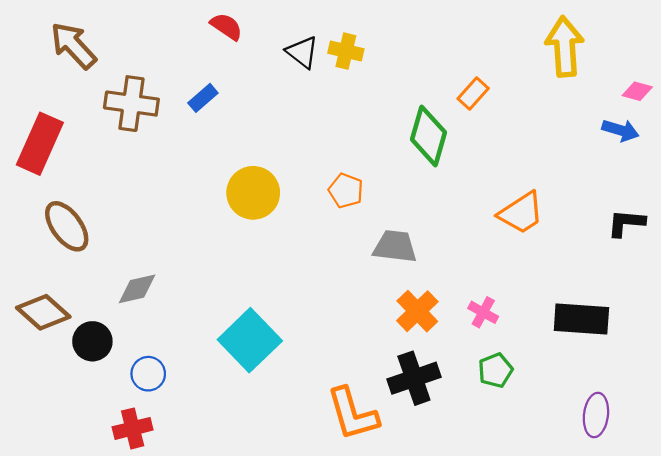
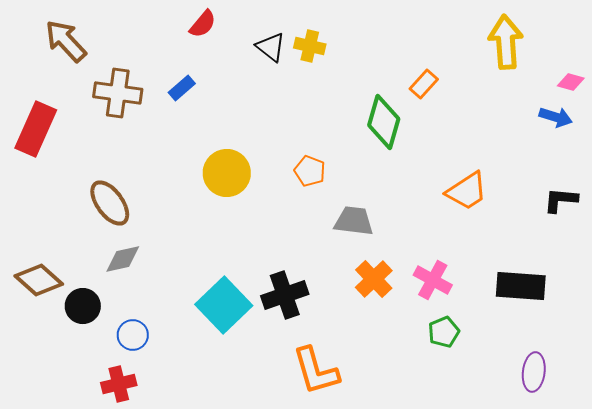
red semicircle: (226, 26) -> (203, 24), turned 96
brown ellipse: (67, 226) -> (110, 203), moved
pink cross: (483, 312) -> (433, 280), size x1.4
black cross: (414, 378) -> (285, 295), moved

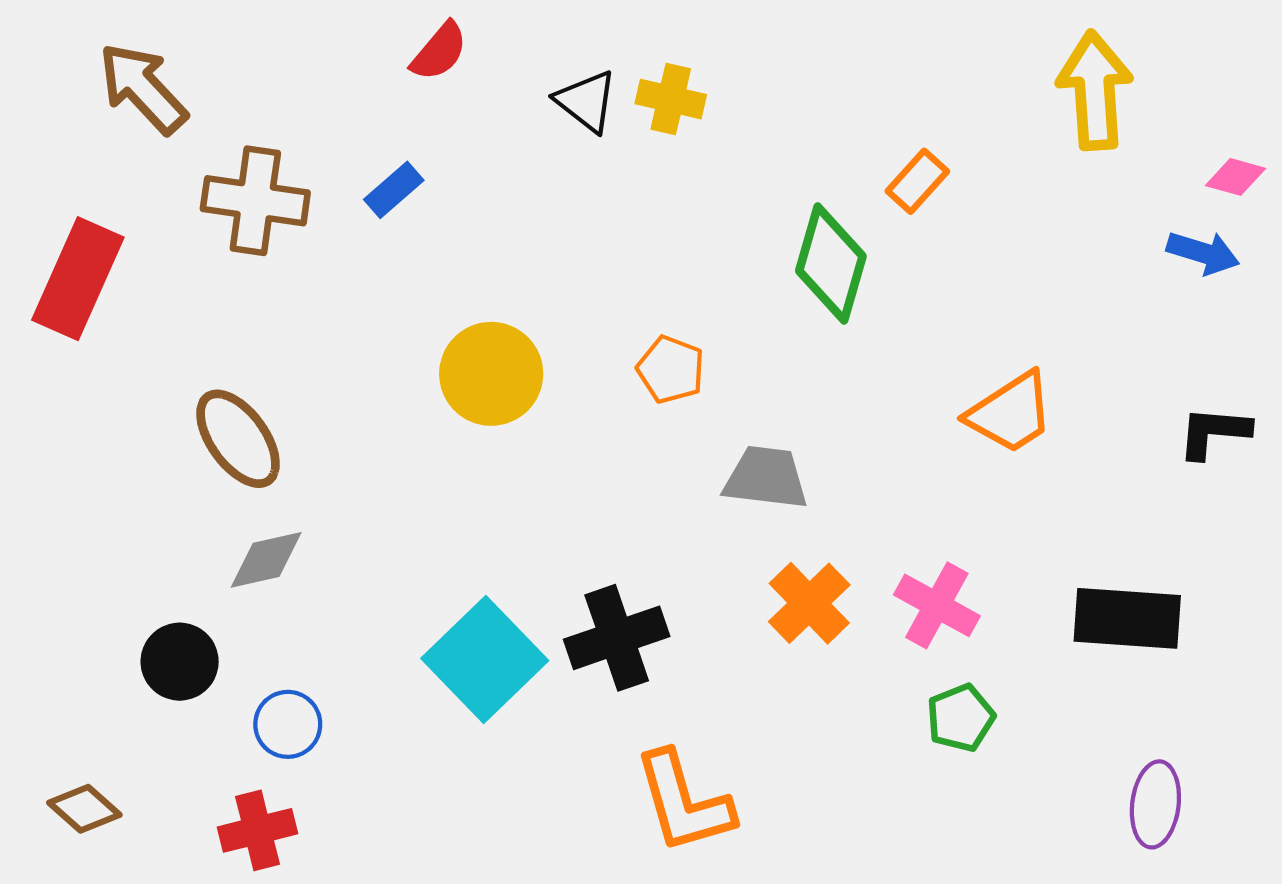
brown diamond: (39, 280) -> (84, 809), moved, size x0.7

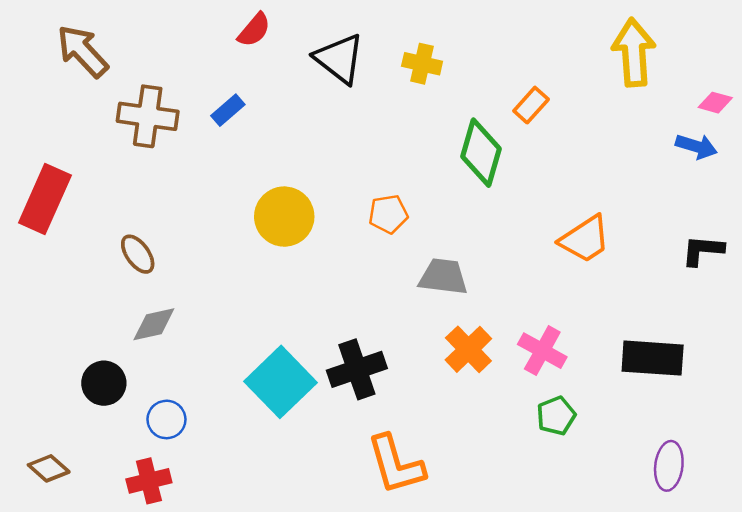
yellow cross: (671, 99) -> (422, 64), moved
black triangle: (586, 101) -> (339, 59), size x1.4
red rectangle: (78, 279) -> (45, 199), moved
orange pentagon: (671, 370) -> (388, 214), turned -30
brown ellipse: (238, 439) -> (138, 254), size x0.7

